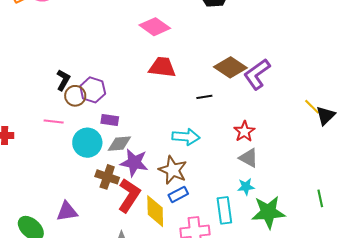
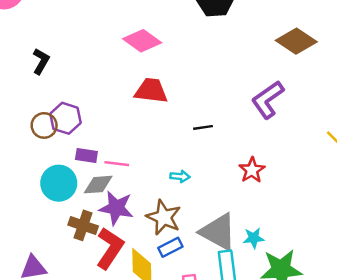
brown diamond: (230, 67) -> (296, 41), moved
black L-shape: (63, 80) -> (41, 61), moved
pink line: (54, 121) -> (117, 164), moved
cyan arrow: (186, 137) -> (180, 176), size x0.6
gray triangle: (249, 158) -> (218, 232), moved, size x1.6

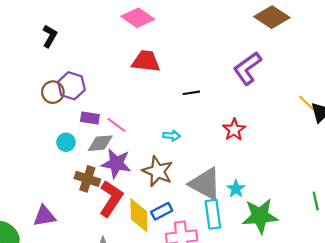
pink line: (117, 164) -> (116, 125), turned 30
cyan circle: (59, 183) -> (66, 142), size x0.6
cyan star: (254, 238) -> (236, 189), turned -30
blue rectangle: (170, 247) -> (162, 211), moved

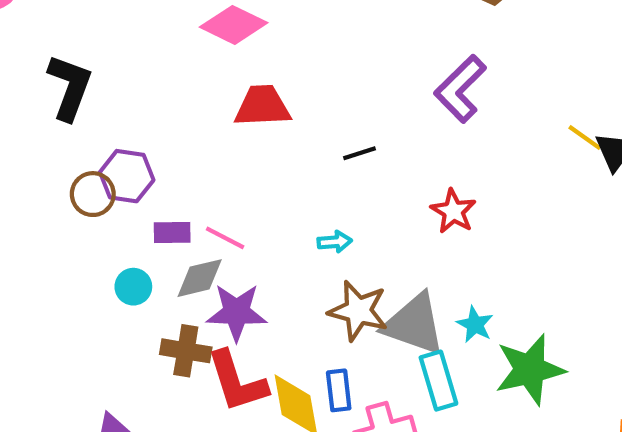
black L-shape: (50, 36) -> (70, 87), size x1.5
brown star: (158, 171) -> (358, 311), moved
red L-shape: (111, 199) -> (237, 381), turned 138
blue rectangle: (162, 211) -> (339, 390), turned -60

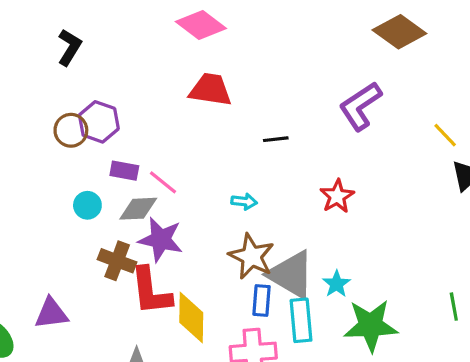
black L-shape: (70, 87) -> (69, 47), size x0.7
yellow line: (585, 137) -> (445, 135), moved
blue rectangle: (339, 390) -> (262, 300), moved

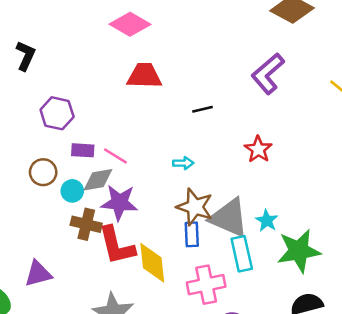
brown circle: (71, 130) -> (43, 172), moved
cyan circle: (87, 205) -> (72, 191), moved
blue rectangle: (262, 300) -> (192, 234), moved

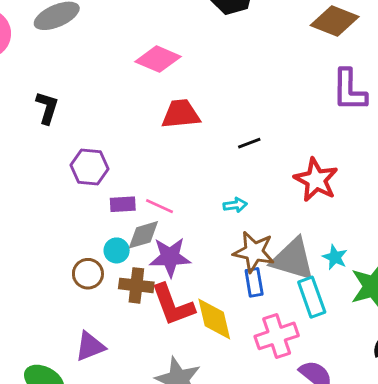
purple L-shape: (268, 74) -> (349, 90), moved, turned -42
red star: (258, 149) -> (316, 180), size x1.4
brown circle: (43, 172) -> (88, 274), moved

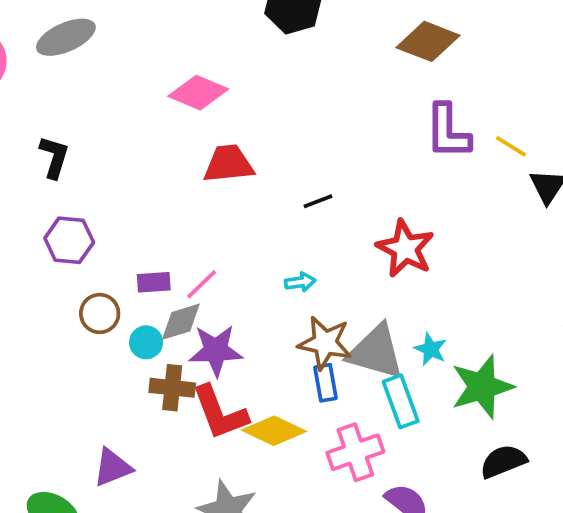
purple hexagon: (89, 167) -> (69, 240), moved
pink line: (160, 206) -> (202, 284), turned -68
brown circle: (88, 274) -> (100, 313), moved
yellow diamond: (214, 319) -> (274, 431), turned -51

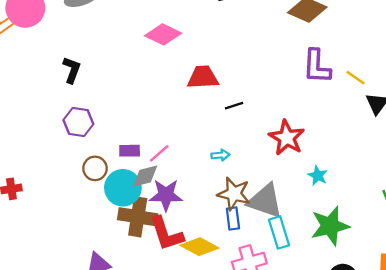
red trapezoid: (228, 164) -> (203, 77), moved
cyan circle: (146, 342) -> (123, 188), size x1.8
cyan star: (431, 349) -> (318, 176), moved
brown cross: (172, 388) -> (138, 217), size x1.4

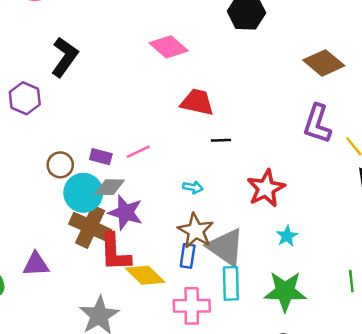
black L-shape: (72, 70) -> (65, 57), size x1.4
purple hexagon: (78, 122) -> (25, 98), moved
pink line: (159, 153) -> (138, 152), moved

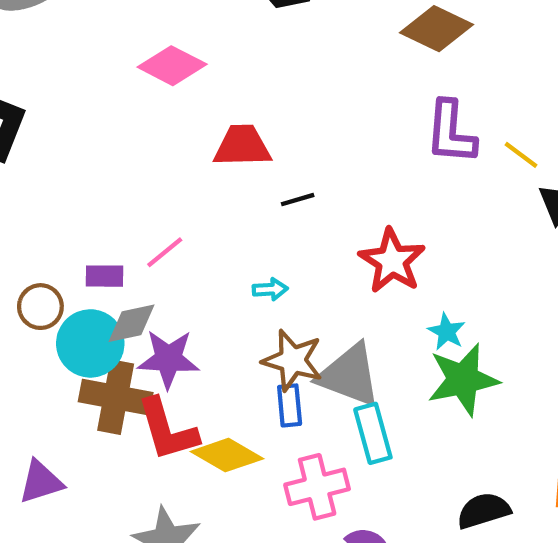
green star: (285, 291) -> (463, 380), moved

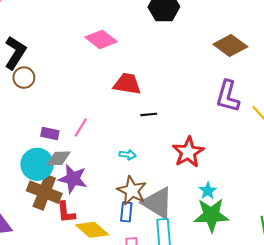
pink line: (165, 252) -> (81, 128), turned -30
brown circle: (40, 307) -> (24, 78), moved
red L-shape: (167, 430) -> (66, 212), size x0.7

